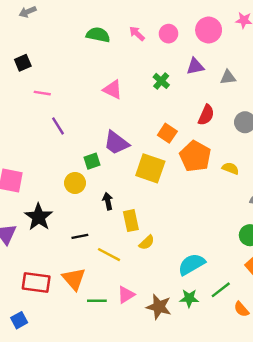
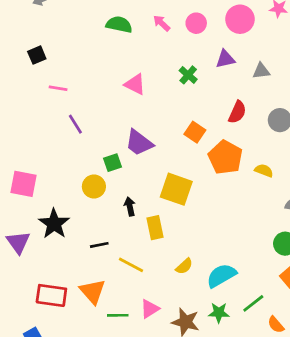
yellow square: (150, 168) -> (176, 189), moved
yellow semicircle: (147, 242) -> (184, 266), moved

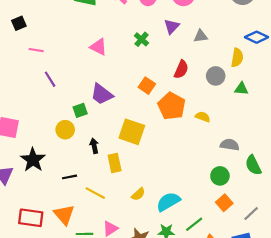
purple triangle: (225, 59) -> (172, 26), turned -35

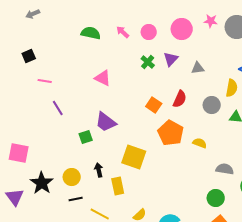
green cross: (141, 39) -> (148, 62), moved
orange square: (147, 86) -> (154, 105), moved
yellow circle: (65, 130) -> (72, 177), moved

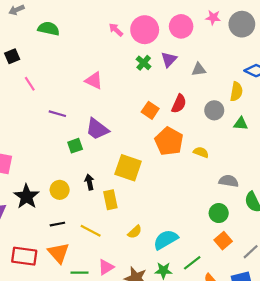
pink circle: (149, 32) -> (145, 30), size x1.6
green semicircle: (91, 33) -> (49, 29), moved
pink line: (45, 81) -> (30, 84), turned 48
purple line: (58, 108) -> (57, 114), moved, turned -42
black line: (76, 199) -> (57, 224), moved

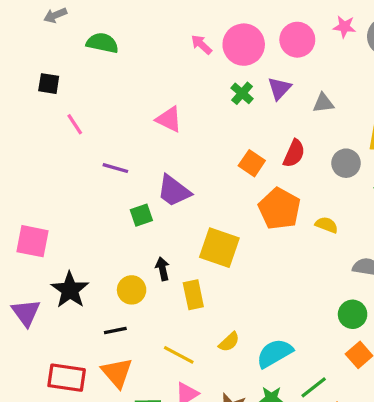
black square: (12, 56) -> (49, 84), turned 32
yellow circle: (60, 190) -> (132, 290), moved
yellow line: (91, 231) -> (179, 355), moved

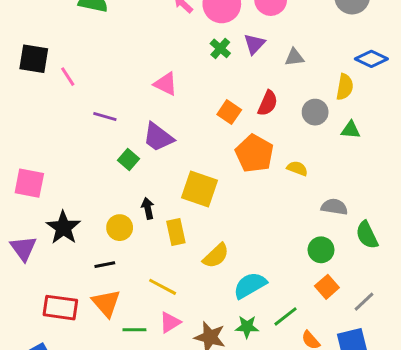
black square: (49, 84) -> (34, 59), moved, size x1.5
pink triangle: (169, 119) -> (166, 84), moved
green square: (141, 215) -> (129, 159), turned -30
yellow semicircle: (229, 342) -> (216, 256), moved, size x1.4

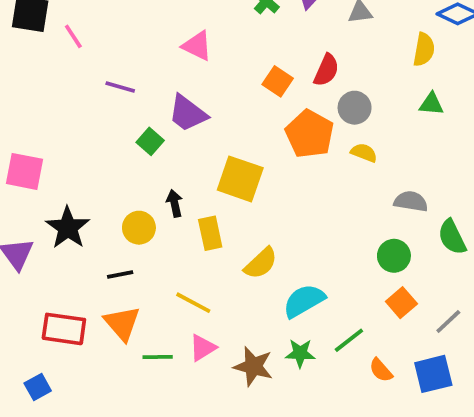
gray circle: (315, 112) -> (355, 108), moved

